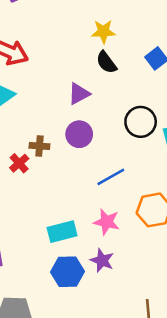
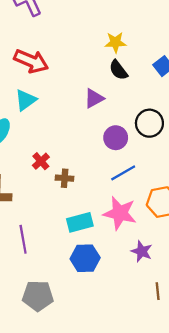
purple circle: (79, 134) -> (116, 138), moved
brown cross: (39, 146) -> (65, 178), moved
pink star: (107, 222) -> (120, 213), size x1.4
purple star: (102, 260) -> (142, 251), moved

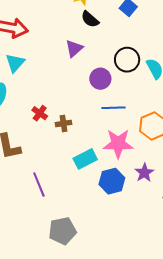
blue line: (123, 173) -> (114, 108), turned 40
purple star: (142, 251) -> (144, 173), turned 30
blue hexagon: (85, 258) -> (112, 181), moved

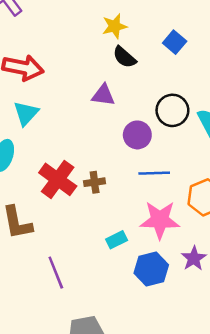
purple triangle: (74, 48) -> (103, 95), turned 48
red cross: (40, 113) -> (58, 179), size x1.8
brown cross: (64, 123) -> (95, 182), moved
cyan rectangle: (85, 159) -> (117, 240), size x0.7

